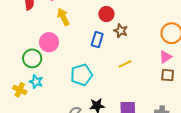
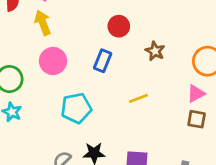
yellow arrow: (63, 17) -> (43, 23), moved
brown star: (121, 31) -> (155, 51), moved
pink circle: (49, 42) -> (53, 61), moved

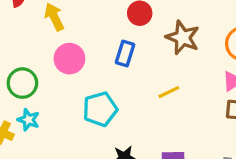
brown star: (155, 51) -> (183, 37), size x1.5

